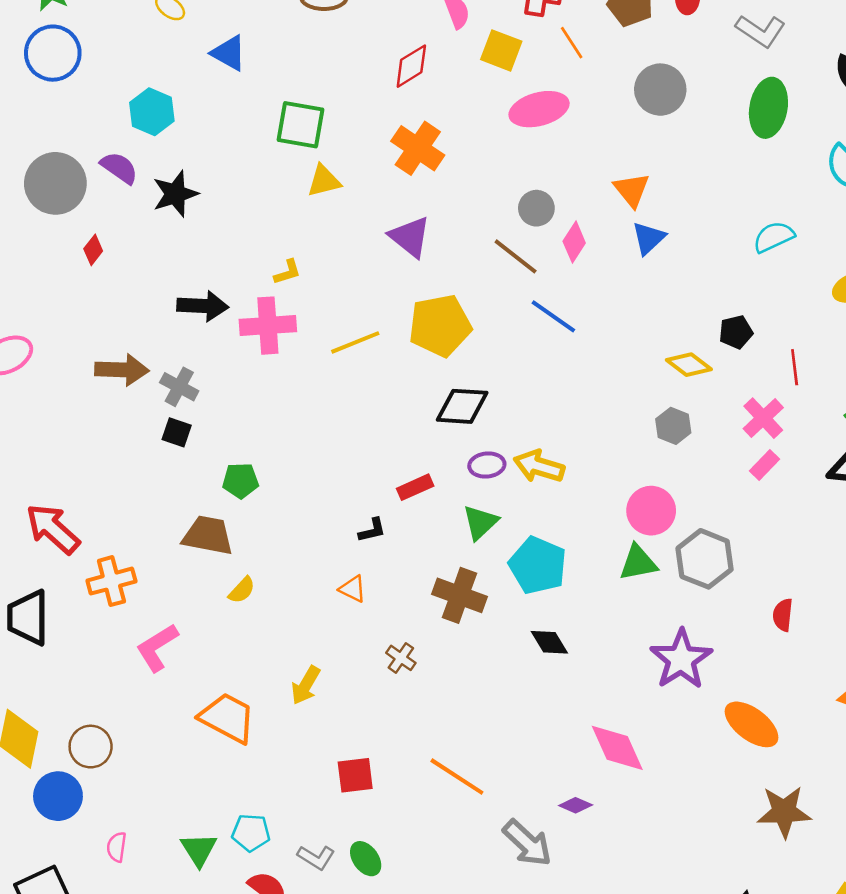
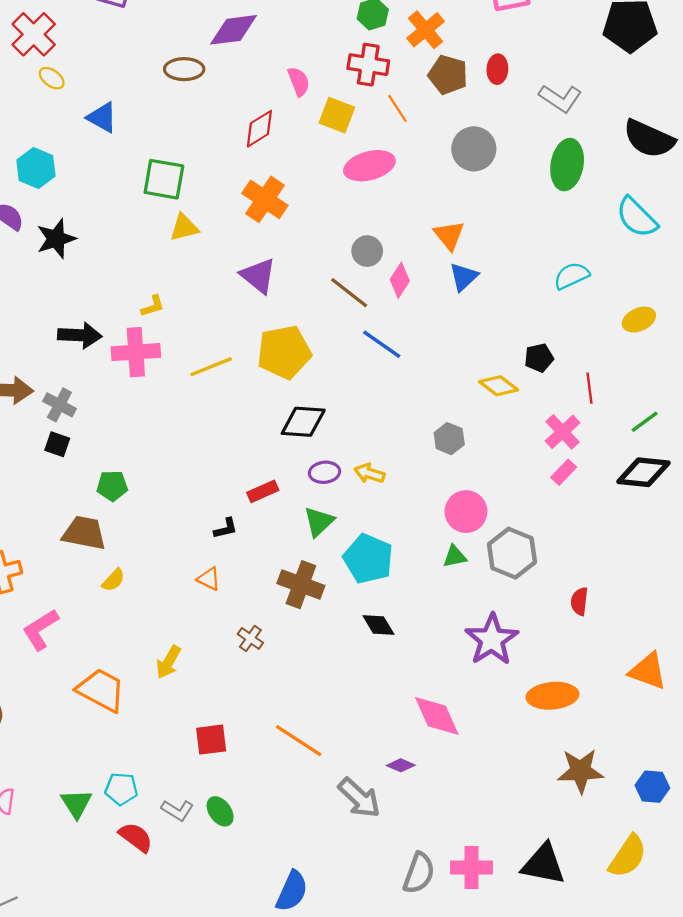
gray hexagon: (673, 426) -> (449, 439), moved
yellow arrow: (539, 466) -> (369, 473), size x0.7
green triangle: (638, 563) -> (455, 556), size x0.7
orange ellipse: (752, 724) -> (552, 696), turned -42

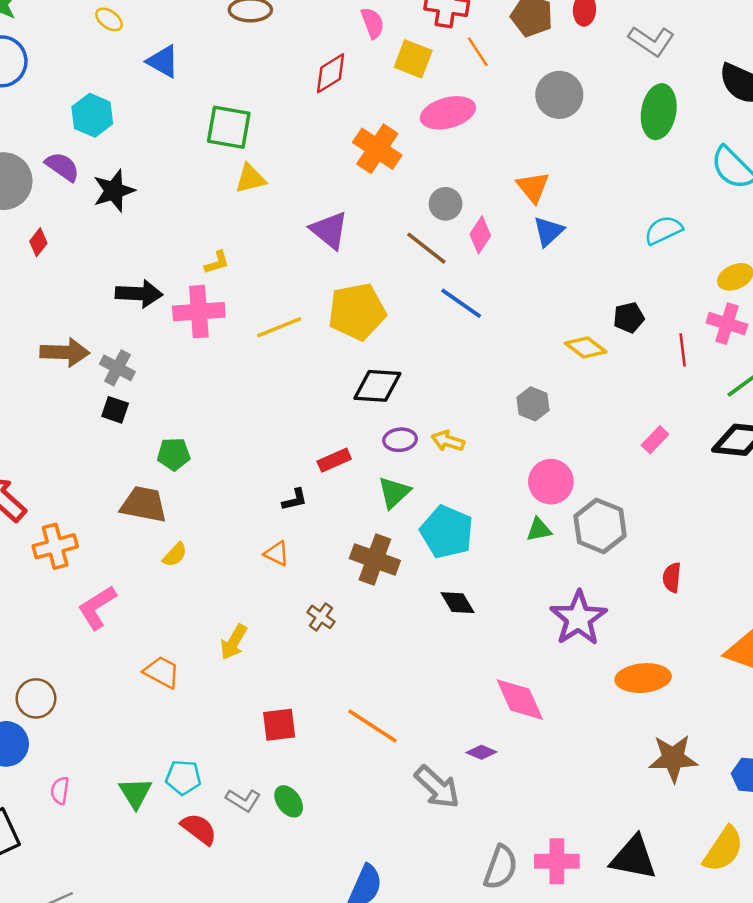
orange cross: (265, 199) -> (377, 149), moved
pink cross: (563, 432) -> (727, 324), moved, turned -30
orange trapezoid: (101, 690) -> (162, 672), size x0.7

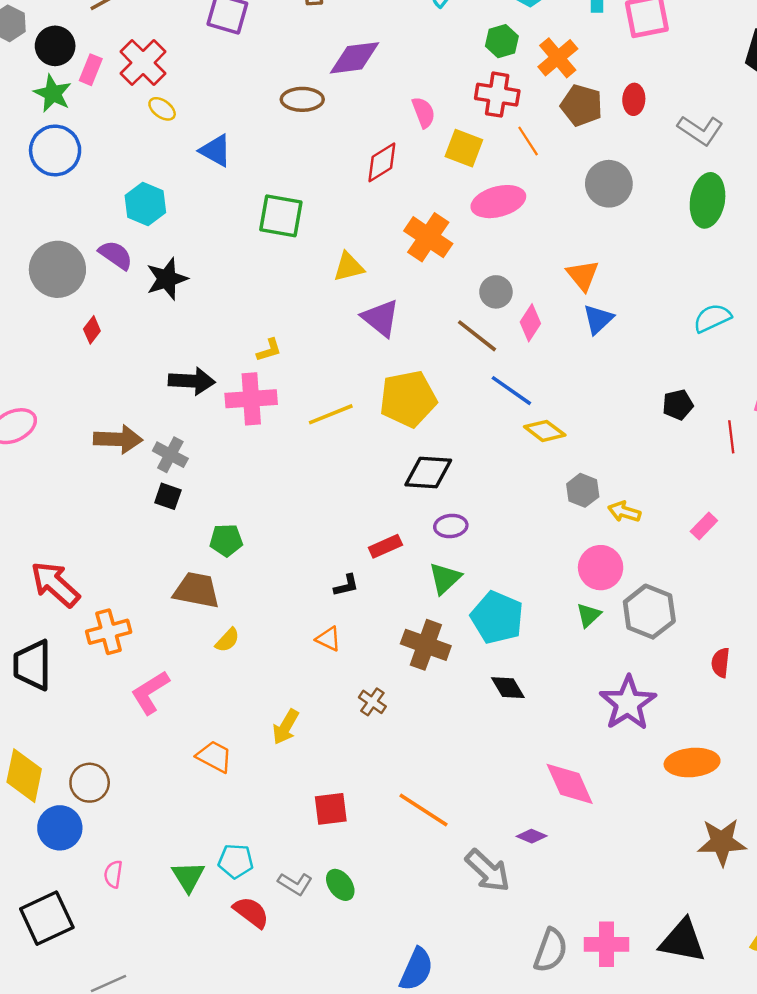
yellow triangle: (250, 179) -> (349, 267), moved
yellow diamond: (586, 348) -> (545, 431), moved
yellow arrow: (448, 441) -> (624, 512), moved
green triangle: (539, 530) -> (589, 615), turned -32

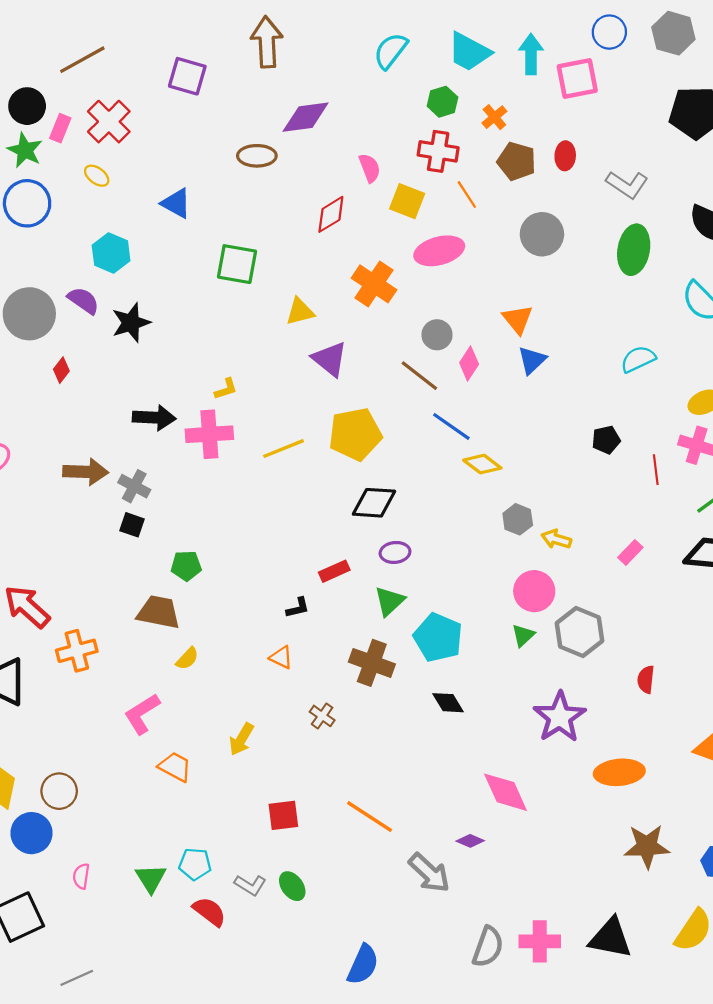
orange cross: (558, 58) -> (494, 117), size x0.7
yellow ellipse: (162, 109) -> (97, 176), moved
pink L-shape: (150, 692) -> (142, 714), moved

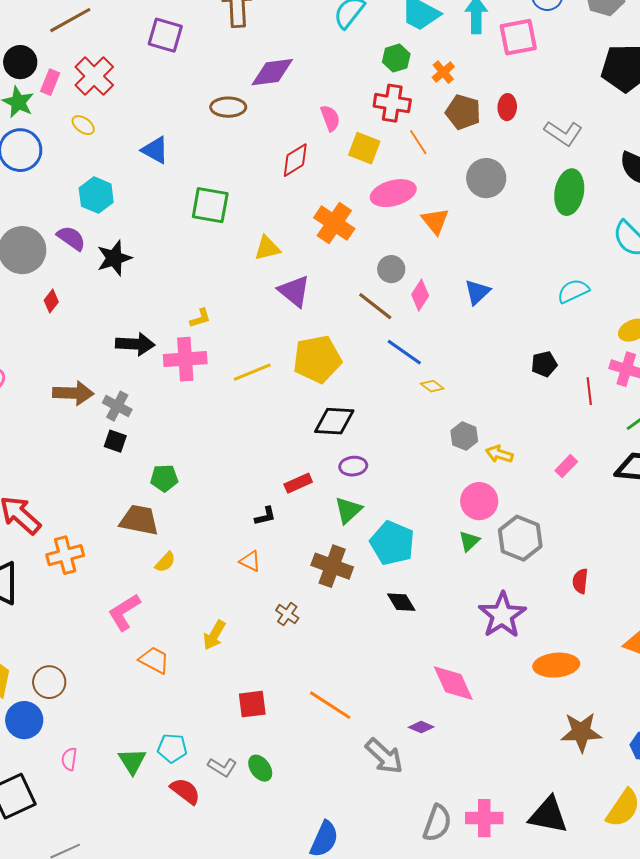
orange triangle: (518, 319) -> (435, 221), moved
yellow diamond: (482, 464) -> (432, 386), size x0.7

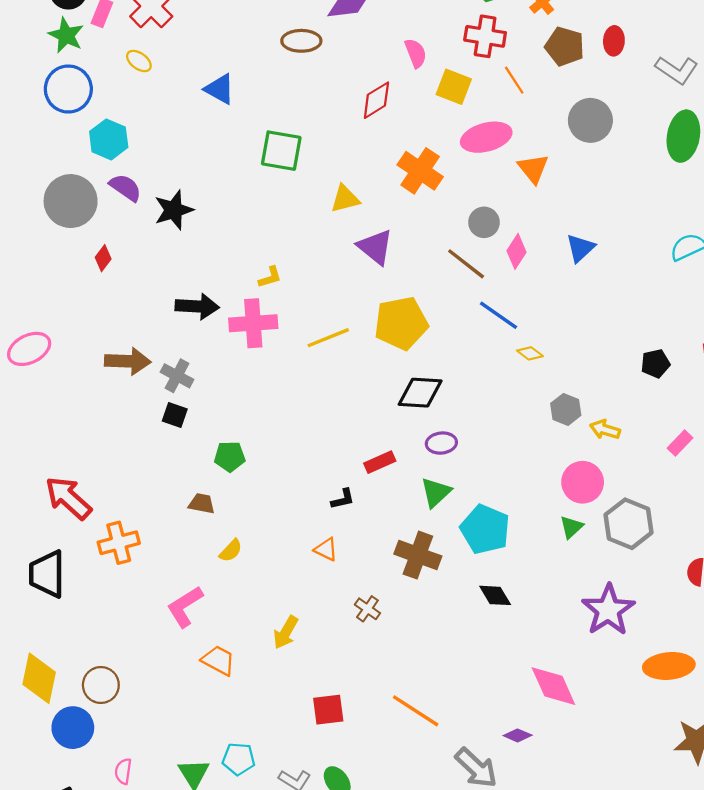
cyan hexagon: (96, 195) -> (109, 139), moved
black pentagon: (544, 364) -> (655, 363), moved
brown trapezoid: (139, 520) -> (202, 504), size x0.6

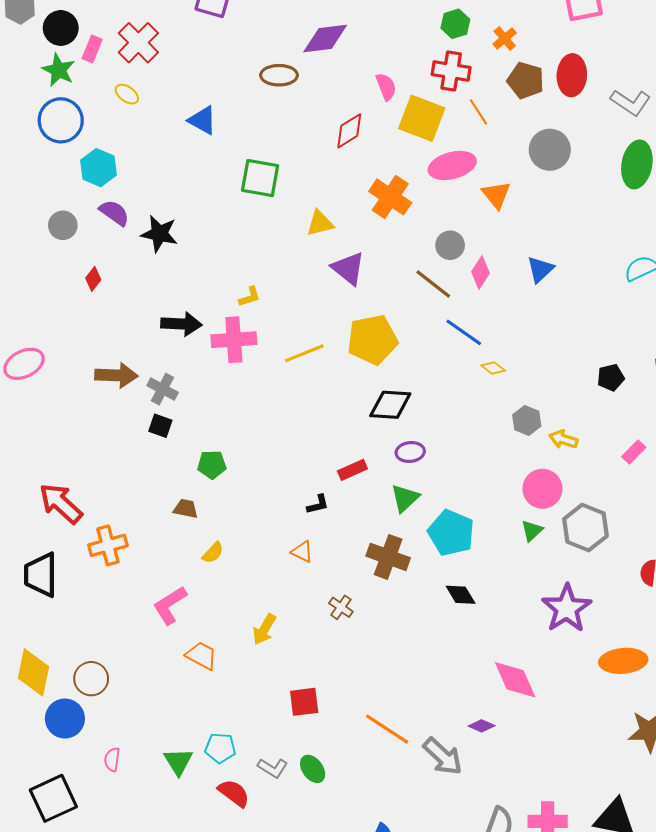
red ellipse: (614, 41) -> (572, 75), size x1.5
yellow square: (454, 87) -> (422, 118), size x1.4
gray circle: (71, 201) -> (63, 225), size x0.6
black star: (174, 210) -> (159, 234), turned 30
orange line: (416, 711) -> (387, 729), moved

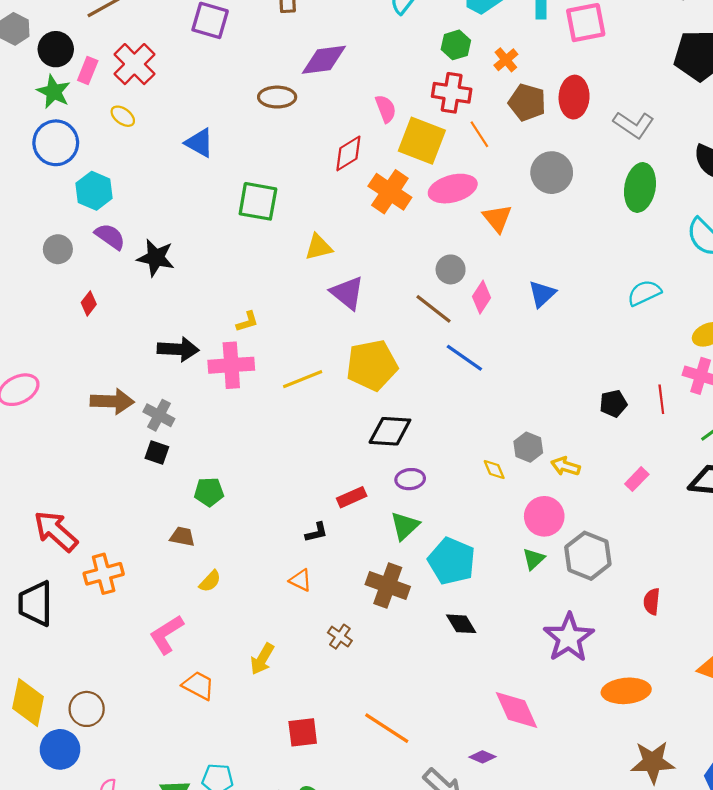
orange cross: (390, 197) -> (390, 192), moved
yellow diamond: (493, 368) -> (494, 470), moved, turned 30
orange line: (387, 729) -> (387, 728), moved

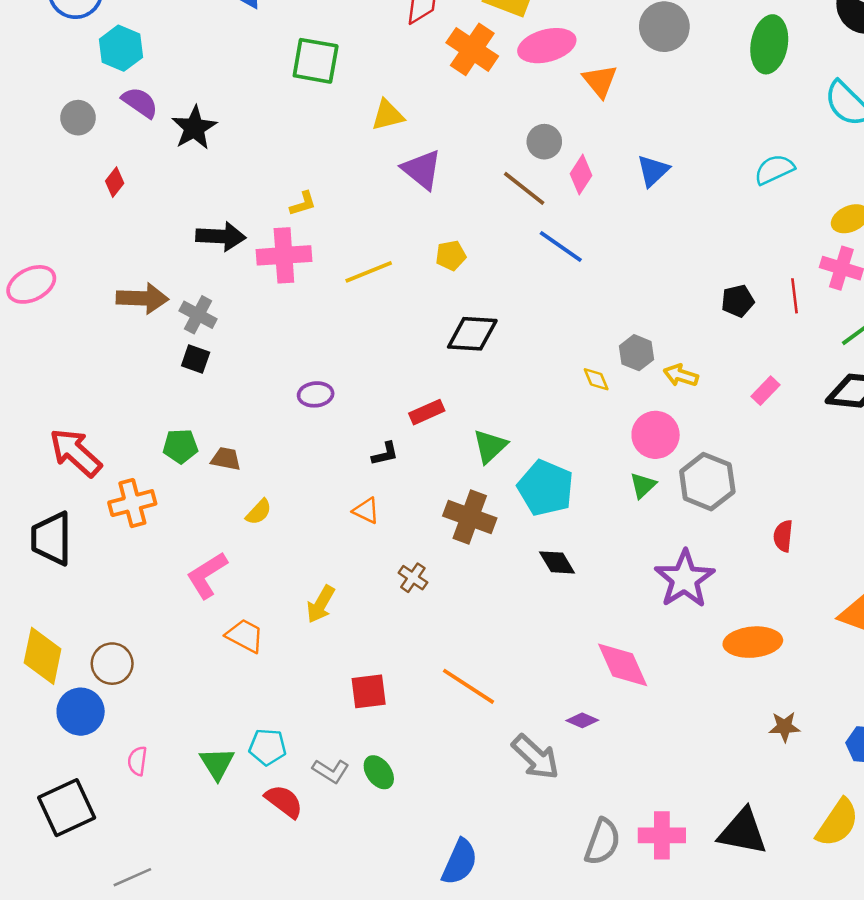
black star: (156, 258) -> (194, 128), turned 30
yellow pentagon: (372, 365) -> (451, 255), size x0.5
purple ellipse: (410, 479) -> (316, 394), moved
green pentagon: (209, 492) -> (180, 446), moved
brown star: (653, 762) -> (784, 727), size x0.6

